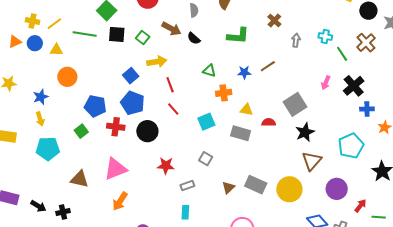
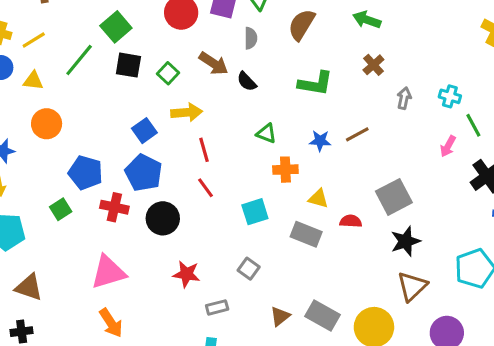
green line: (85, 34) -> (79, 60), turned -65
pink arrow: (326, 83) -> (448, 146), moved
brown triangle: (80, 179) -> (29, 287), moved
orange arrow: (120, 201) -> (111, 323), turned -72

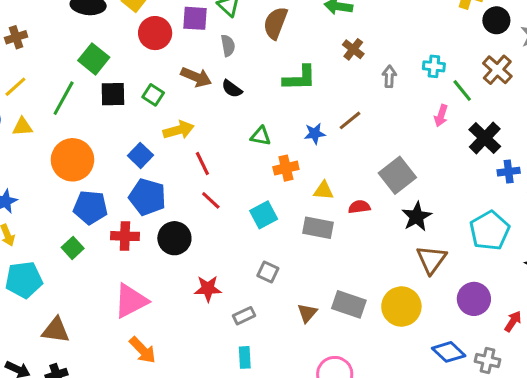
orange circle: (47, 124) -> (72, 160), moved, size x1.4

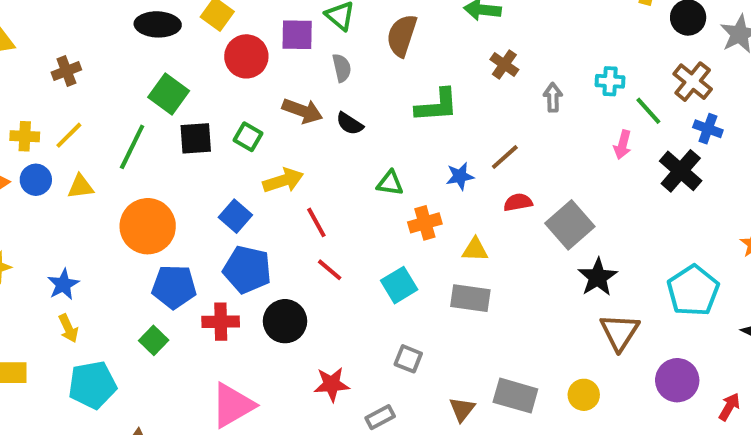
blue cross: (509, 172) -> (708, 129), moved, turned 30
red semicircle: (359, 207) -> (518, 202), moved
yellow circle: (401, 307) -> (584, 395), size x0.6

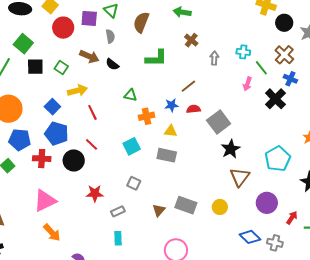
blue star: (460, 176) -> (171, 105), moved
red line: (330, 270) -> (92, 144), moved

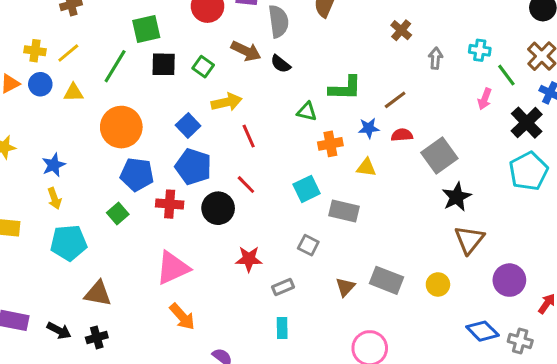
gray semicircle: (110, 36) -> (278, 21), size x1.5
green square: (23, 44) -> (146, 29), turned 36
green L-shape: (156, 58) -> (345, 88), moved
gray rectangle: (167, 155) -> (344, 211), moved
cyan pentagon: (278, 159) -> (529, 171), moved

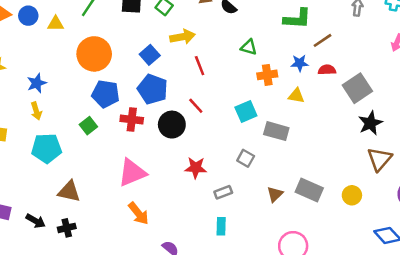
green L-shape: (345, 88) -> (297, 19), moved

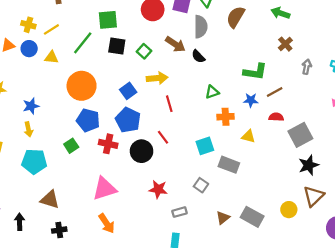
green triangle: (249, 47) -> (212, 92), turned -40
blue star: (300, 63) -> (251, 100), moved
yellow circle: (352, 195) -> (289, 210), moved
black arrow: (36, 221) -> (20, 222), turned -126
black cross: (67, 228) -> (59, 230), moved

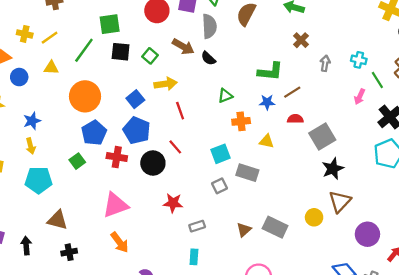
blue circle: (29, 49) -> (19, 77), moved
blue pentagon: (88, 120) -> (94, 133), turned 30
gray square: (201, 185) -> (220, 186), moved, turned 32

